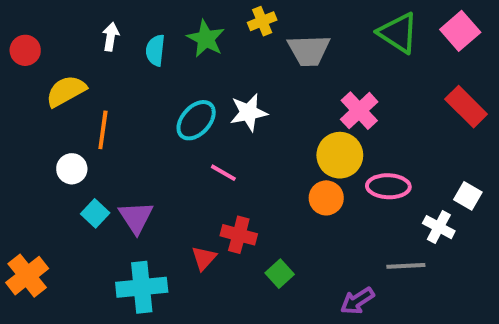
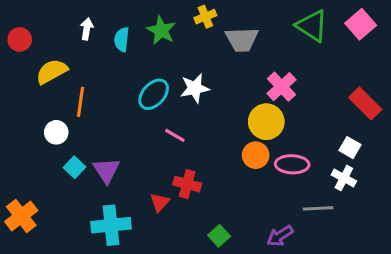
red rectangle: (466, 107) -> (365, 103), moved
pink ellipse: (388, 186) -> (292, 164), moved
white square: (468, 196) -> (350, 148), moved
green square: (280, 274) -> (219, 236), moved

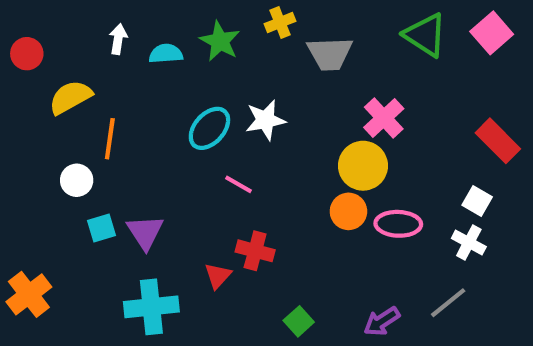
cyan semicircle: (122, 39) -> (166, 54), turned 80
cyan square: (74, 167) -> (102, 228), turned 30
gray line: (318, 208) -> (448, 303), moved, turned -36

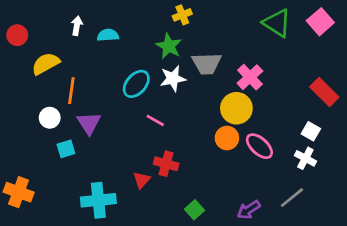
green star: (220, 41) -> (169, 46), moved
gray trapezoid: (330, 54) -> (207, 64), moved
pink ellipse: (398, 224) -> (259, 146), turned 40
purple triangle: (145, 232) -> (89, 123), moved
orange cross: (29, 294) -> (19, 192), turned -32

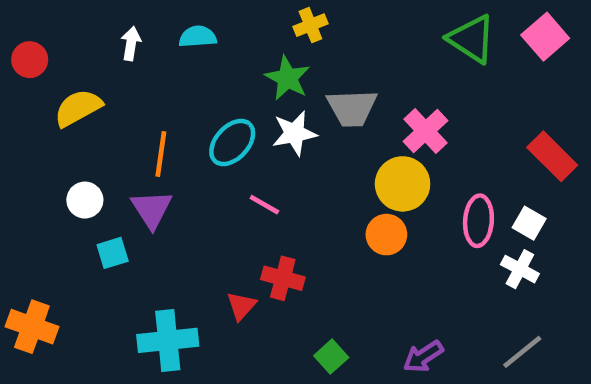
cyan semicircle: (108, 35) -> (198, 37), moved
orange line: (71, 91) -> (161, 154), moved
pink ellipse: (259, 146) -> (478, 221), moved, turned 52
gray line: (292, 198) -> (522, 352), moved

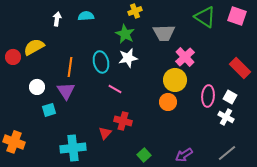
pink square: (545, 37) -> (237, 16), turned -30
red circle: (30, 60) -> (13, 57), moved
gray trapezoid: (352, 108) -> (164, 33), moved
cyan ellipse: (232, 142) -> (101, 62), turned -55

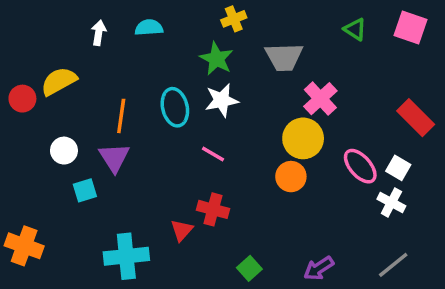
green triangle: (205, 17) -> (355, 29), size x0.6
pink line: (115, 89) -> (213, 154), moved
pink ellipse: (208, 96) -> (360, 166), turned -45

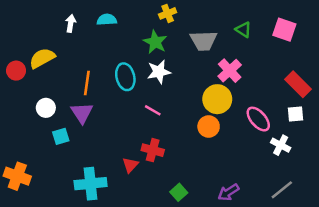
pink square: (410, 28) -> (284, 30), moved
green triangle: (355, 29) -> (243, 30), moved
white square: (398, 168) -> (296, 114), moved, turned -35

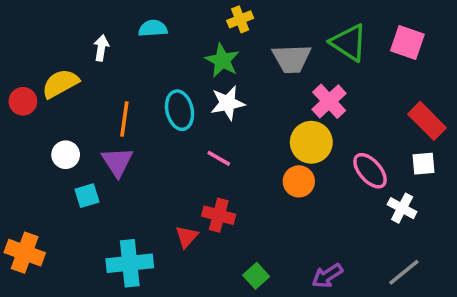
white arrow: (71, 23) -> (101, 48), moved
green triangle: (243, 30) -> (349, 43), size x1.6

